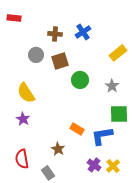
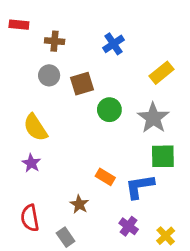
brown cross: (55, 34) -> (55, 41), moved
gray star: (112, 86) -> (153, 118), size x1.6
yellow cross: (113, 166) -> (166, 236), moved

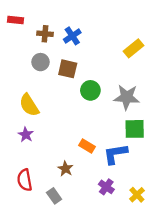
blue cross: (114, 44) -> (72, 36), moved
yellow rectangle: (161, 73) -> (134, 48), moved
brown square: (82, 84) -> (68, 69), turned 30
gray star: (153, 118) -> (127, 97), turned -30

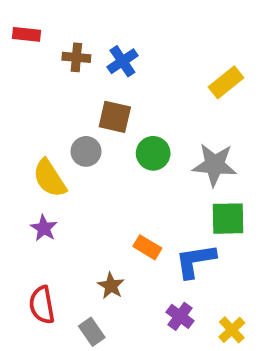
gray circle: (40, 62) -> (86, 151), moved

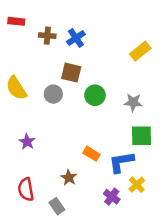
gray star: (215, 165) -> (133, 102), size x0.7
yellow semicircle: (50, 178) -> (16, 88), moved
yellow cross: (232, 330) -> (137, 185), moved

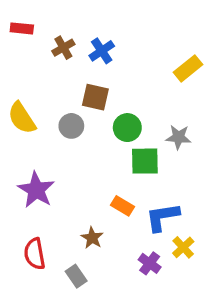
brown cross: (47, 36) -> (63, 48), turned -35
green square: (142, 136) -> (145, 161), moved
purple star: (27, 142) -> (36, 190), size x1.6

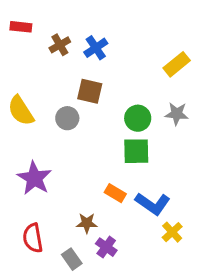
green circle: (127, 128) -> (138, 118), moved
gray star: (178, 137) -> (177, 114), moved
blue L-shape: (162, 217) -> (153, 204), turned -136
brown star: (92, 238) -> (87, 223), turned -30
purple cross: (150, 263) -> (106, 247), moved

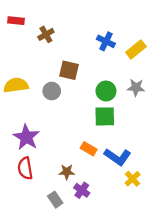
blue cross: (96, 48) -> (106, 41), moved, turned -30
yellow semicircle: (21, 111) -> (16, 85), turned 115
red semicircle: (33, 238) -> (25, 168), moved

